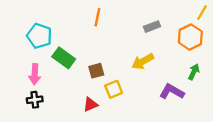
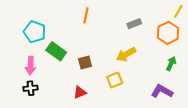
yellow square: (114, 89) -> (115, 80), moved
purple L-shape: (172, 92) -> (162, 91), moved

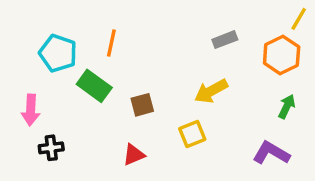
orange line: (86, 15) -> (111, 43), moved
pink arrow: (31, 66) -> (31, 110), moved

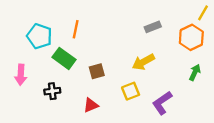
black cross: (51, 148) -> (52, 91), moved
purple L-shape: (271, 153) -> (162, 103), moved, turned -65

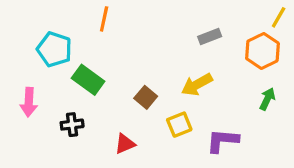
orange line: (76, 29) -> (104, 19), moved
brown square: (97, 71) -> (146, 97), moved, turned -35
purple L-shape: (162, 103) -> (223, 141), turned 40

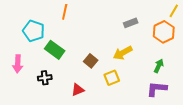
green arrow: (267, 99) -> (159, 66), moved
purple L-shape: (223, 141) -> (157, 89), moved

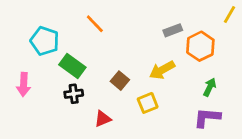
orange line: (65, 12) -> (95, 24), moved, turned -56
orange hexagon: (164, 32) -> (200, 46), moved
black cross: (45, 78) -> (74, 94), moved

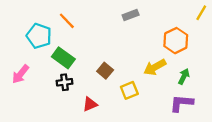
orange line: (95, 24) -> (67, 21), moved
gray rectangle: (173, 30) -> (131, 15), moved
yellow arrow: (162, 70) -> (155, 67), moved
pink arrow: (24, 84) -> (20, 74), turned 36

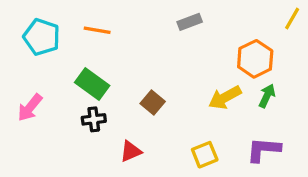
orange line: (67, 21) -> (97, 30), turned -36
cyan pentagon: (39, 36) -> (42, 37), moved
green arrow: (184, 76) -> (267, 96), moved
yellow square: (129, 90) -> (205, 155), moved

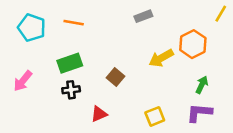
green rectangle: (92, 84) -> (70, 63), turned -55
green arrow: (267, 96) -> (202, 85), moved
yellow arrow: (225, 97) -> (161, 58), moved

